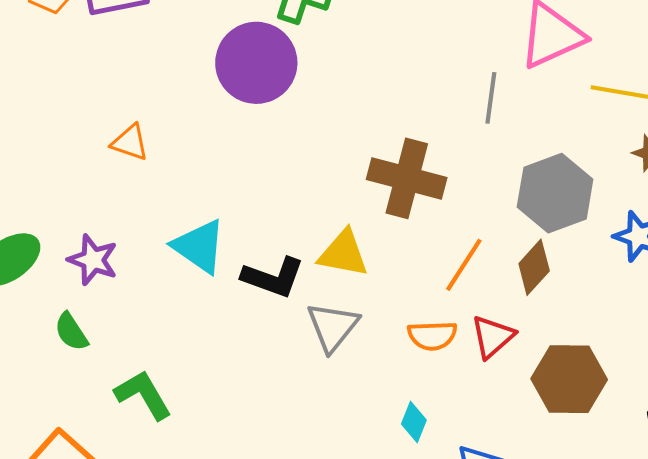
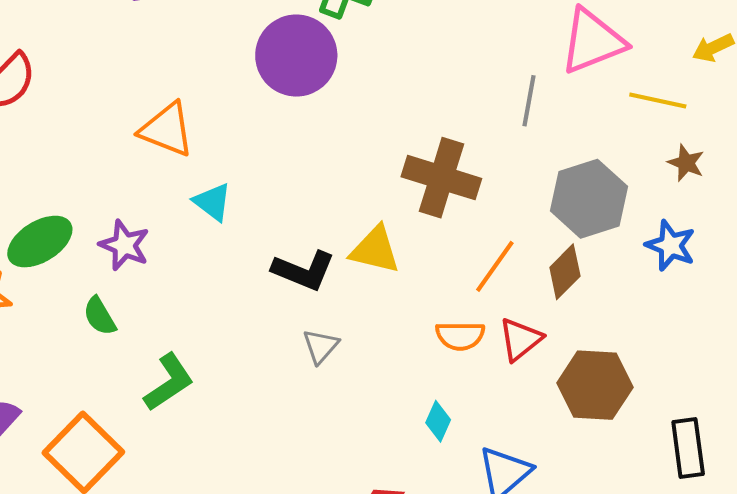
orange triangle: (130, 142) -> (167, 130), size x1.5
cyan triangle: (199, 246) -> (213, 202), moved, size x0.7
gray triangle: (333, 327) -> (321, 346), moved, size x0.7
green L-shape: (143, 395) -> (169, 382), turned 84

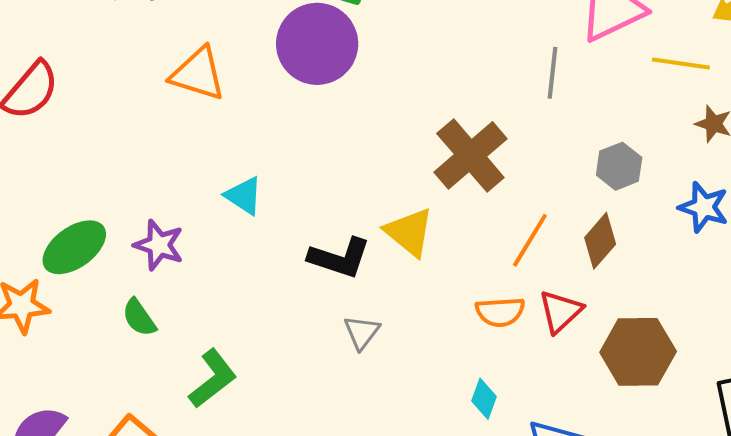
orange triangle: (167, 130) -> (198, 74), moved
brown cross: (441, 178) -> (470, 155), turned 36
gray hexagon: (589, 199) -> (619, 166), size x0.6
yellow triangle: (375, 250) -> (409, 232), turned 30

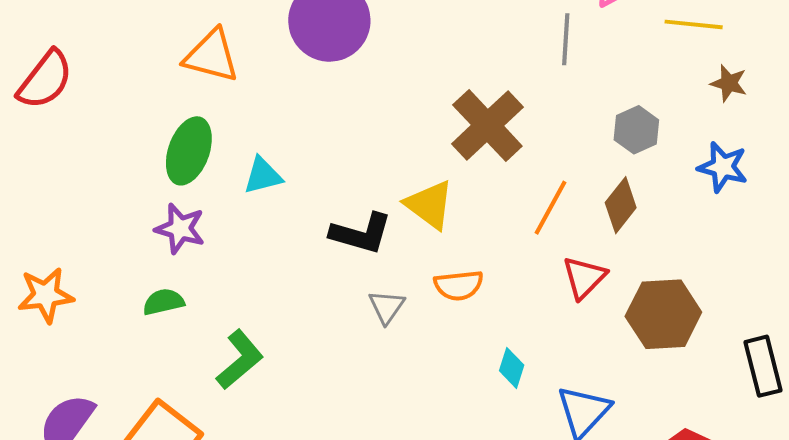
cyan triangle: (244, 196) -> (263, 176), turned -45
green ellipse: (74, 247) -> (189, 151), moved, turned -32
orange semicircle: (500, 312) -> (459, 285), moved
green semicircle: (139, 318) -> (163, 302), turned 114

